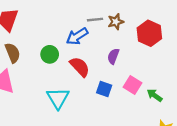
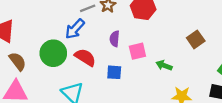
green circle: (50, 54) -> (53, 53), size x1.5
pink square: (132, 85) -> (137, 51), moved, turned -30

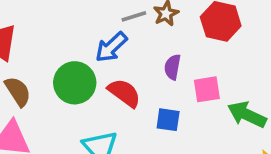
green arrow: (164, 65) -> (247, 115), size x1.5

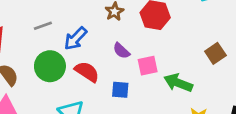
gray line: (134, 16) -> (43, 26), moved
purple semicircle: (172, 67) -> (121, 51), turned -54

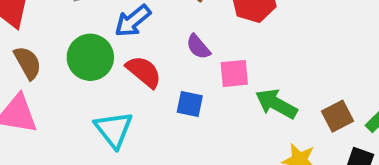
brown square: (215, 53) -> (338, 116), moved

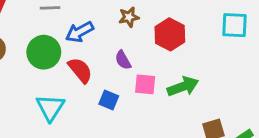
green arrow: (276, 104) -> (183, 86), moved, turned 120

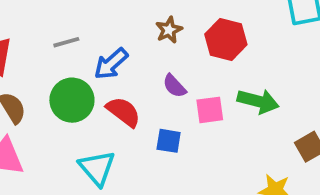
green arrow: (183, 86) -> (258, 101), turned 48

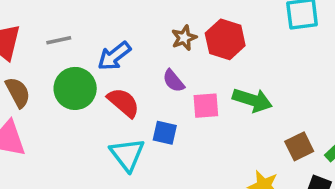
brown star: (169, 30) -> (184, 38), moved
gray line: (66, 42) -> (59, 40), moved
cyan triangle: (97, 168) -> (127, 154), moved

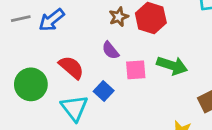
blue arrow: (114, 56) -> (52, 20), moved
green circle: (75, 88) -> (31, 84), moved
blue square: (165, 133) -> (104, 91), turned 30

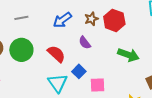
blue arrow: (52, 20) -> (62, 20), moved
pink square: (136, 70) -> (98, 85), moved
green circle: (31, 84) -> (21, 50), moved

